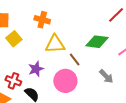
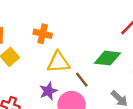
purple star: (36, 69) -> (48, 91), moved

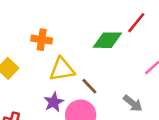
green diamond: (108, 58) -> (107, 40), moved

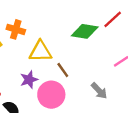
orange cross: (42, 40) -> (16, 29), moved

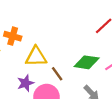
green diamond: (85, 31) -> (87, 62), moved

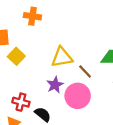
orange cross: (13, 36) -> (32, 16), moved

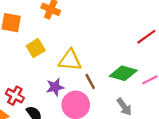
yellow square: (16, 56) -> (36, 48), moved

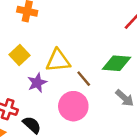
purple star: (55, 87) -> (37, 83), moved

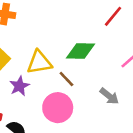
green diamond: (117, 63) -> (80, 51), moved

